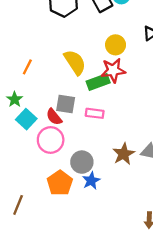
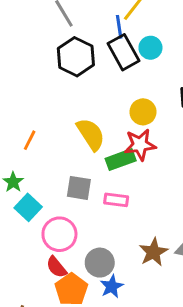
red semicircle: (54, 117) -> (56, 267), moved

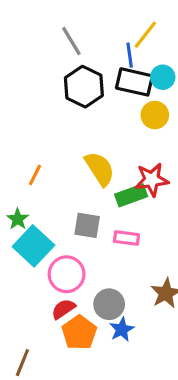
black rectangle: (124, 52) -> (134, 82), turned -48
yellow circle: (143, 112) -> (155, 115), moved
cyan square: (28, 207) -> (33, 246), size x1.4
red semicircle: (56, 267) -> (63, 309), turned 95

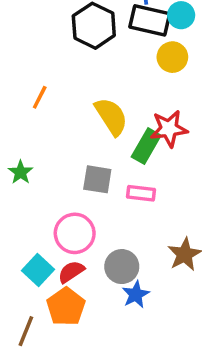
orange line: (35, 175) -> (40, 97), moved
green rectangle: (131, 195) -> (146, 146), turned -40
cyan square: (33, 246) -> (38, 270), moved, size x0.7
orange pentagon: (79, 333) -> (66, 307), moved

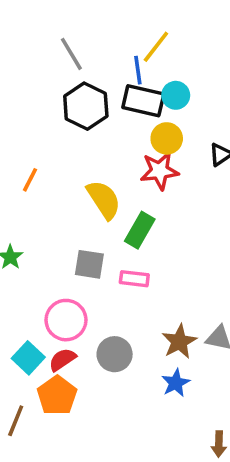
red star: (169, 129) -> (159, 171), moved
blue star: (136, 294) -> (176, 383), moved

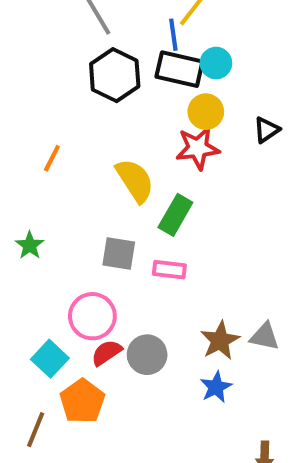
red semicircle: (62, 360) -> (107, 353), moved

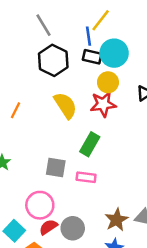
cyan circle: (216, 63) -> (114, 53), size x1.5
black rectangle: (179, 69) -> (92, 57), size x0.7
yellow semicircle: (135, 181) -> (65, 105), moved

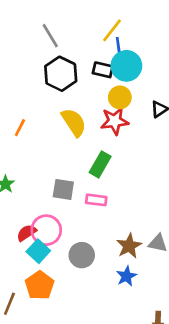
blue line: (89, 36) -> (119, 47), moved
red semicircle: (48, 227) -> (27, 233), moved
cyan square: (14, 231) -> (38, 251), moved

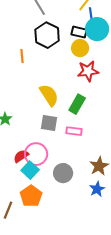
yellow circle: (120, 97) -> (80, 48), moved
yellow semicircle: (74, 122) -> (49, 95), moved
orange line: (20, 128) -> (22, 56), moved, turned -32

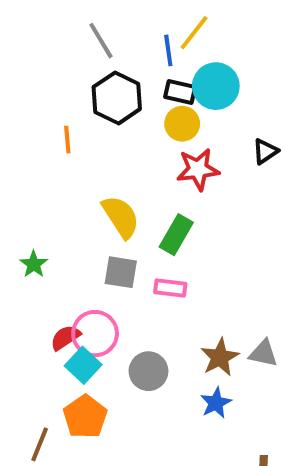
blue line: (91, 15) -> (168, 50), moved

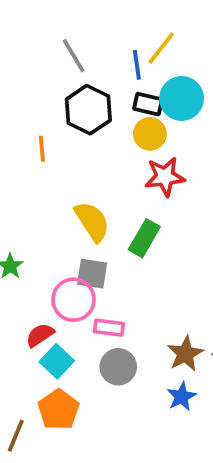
pink rectangle: (170, 288) -> (109, 328), moved
pink circle: (95, 334) -> (74, 300), moved

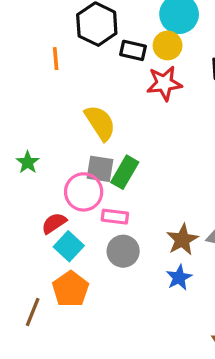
black rectangle: (148, 104) -> (133, 50), moved
yellow circle: (150, 134) -> (168, 45), moved
green rectangle: (144, 238) -> (125, 172), moved

